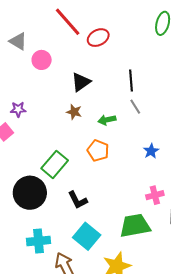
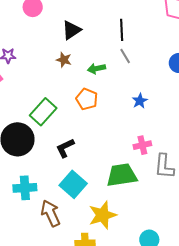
black L-shape: (78, 200) -> (65, 148), turned 90

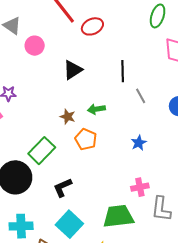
gray line: (125, 56) -> (141, 96), moved
brown star: (64, 60) -> (68, 117), moved

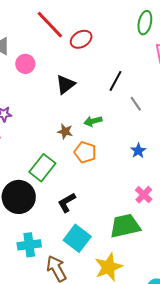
black line: (123, 71) -> (116, 81), turned 35
pink cross: (140, 187) -> (144, 195), turned -30

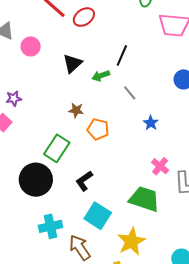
gray line: (136, 104) -> (130, 93), moved
green arrow: (93, 121) -> (101, 76), moved
green trapezoid: (125, 226) -> (144, 199), turned 36

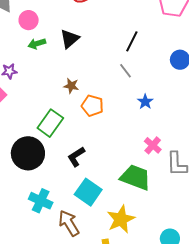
black line: (122, 55) -> (132, 41), moved
green arrow: (101, 76) -> (37, 44), moved
cyan cross: (51, 226) -> (41, 201), turned 35

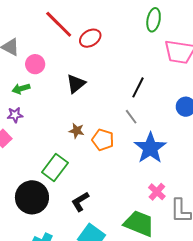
green arrow: (37, 44) -> (21, 89), moved
blue star: (145, 102) -> (150, 148), size x2.0
orange pentagon: (92, 106) -> (103, 140), moved

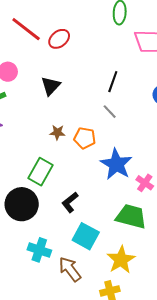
blue star: (150, 148) -> (116, 164), moved

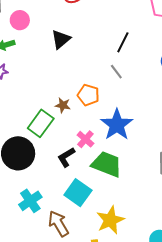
brown star: (57, 132) -> (63, 105), moved
pink cross: (145, 183) -> (85, 139), moved
green trapezoid: (131, 216) -> (107, 164), moved
cyan cross: (39, 250) -> (30, 201), turned 30

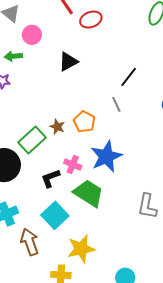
pink cross: (85, 139) -> (73, 164), turned -30

